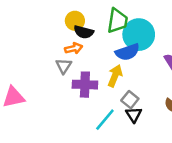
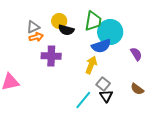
orange arrow: (74, 48) -> (36, 37), moved
gray triangle: (64, 66) -> (33, 27), moved, turned 32
purple cross: (85, 85) -> (51, 56), moved

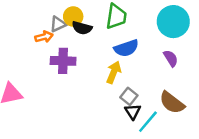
gray triangle: (33, 27) -> (58, 24), moved
cyan circle: (110, 32) -> (173, 22), moved
brown semicircle: (137, 89) -> (172, 103), size x1.5
cyan line: (83, 100) -> (148, 122), moved

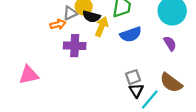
yellow arrow: (114, 72) -> (102, 27), moved
gray square: (129, 96) -> (133, 77), turned 32

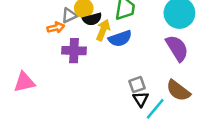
black semicircle: (91, 17) -> (92, 19), turned -30
blue semicircle: (131, 34) -> (120, 38), moved
purple semicircle: (170, 43) -> (177, 48), size x1.6

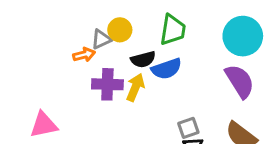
black semicircle: (92, 19) -> (143, 59), moved
yellow arrow: (103, 30) -> (135, 87), moved

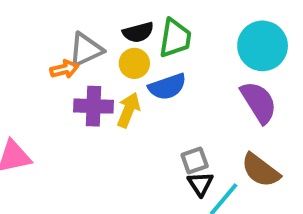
yellow circle: (120, 30) -> (134, 63), moved
gray triangle: (101, 39) -> (86, 50), size x1.4
black semicircle: (143, 59) -> (138, 32), moved

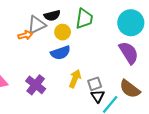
black semicircle: (138, 32) -> (52, 15), moved
blue semicircle: (167, 87) -> (60, 53), moved
purple cross: (94, 106) -> (36, 85), moved, turned 36
yellow arrow: (128, 110) -> (75, 79), moved

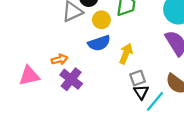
orange arrow: (25, 35) -> (59, 59), moved
yellow arrow: (75, 79) -> (126, 54), moved

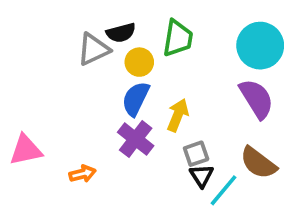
blue semicircle: (99, 43) -> (136, 99), turned 135
orange arrow: (59, 59) -> (82, 174), moved
purple cross: (71, 79) -> (136, 139), moved

